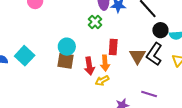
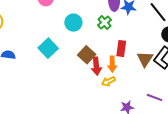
cyan circle: (67, 47) -> (73, 23), moved
cyan square: (25, 56) -> (48, 48), moved
brown square: (65, 61) -> (87, 55), moved, turned 30

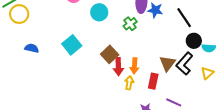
cyan circle: (73, 23) -> (99, 12), moved
red rectangle: (121, 49) -> (153, 81), moved
yellow arrow: (108, 81) -> (129, 83), turned 120

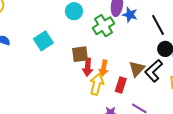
green cross: (130, 24) -> (104, 26), size x1.5
brown square: (110, 54) -> (80, 54), turned 30
yellow arrow: (129, 83) -> (97, 84), size x1.5

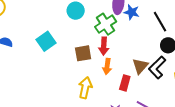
red arrow: (88, 67) -> (104, 46), moved
yellow arrow: (97, 84) -> (85, 88), moved

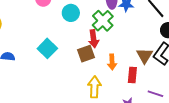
red arrow: (104, 46) -> (94, 39), moved

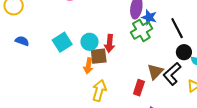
cyan circle: (71, 13) -> (89, 42), moved
green cross: (103, 21) -> (141, 30), moved
orange arrow: (112, 62) -> (88, 66), moved

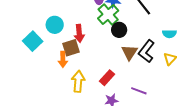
cyan circle: (89, 42) -> (55, 25), moved
black circle: (184, 52) -> (119, 30), moved
red rectangle: (139, 88) -> (107, 78), moved, turned 35

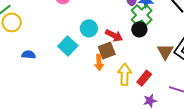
black circle: (119, 30) -> (139, 29), moved
red arrow: (79, 33) -> (114, 35), turned -54
yellow arrow: (78, 81) -> (125, 74), moved

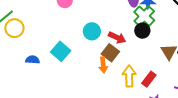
cyan square: (68, 46) -> (61, 51), moved
brown square: (107, 50) -> (110, 53), turned -30

